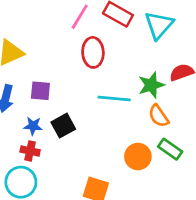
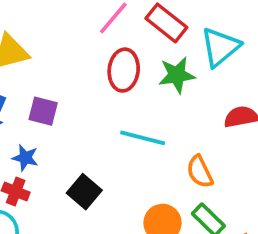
green star: (151, 85) -> (177, 75), moved
black square: (63, 126) -> (84, 192), moved, turned -30

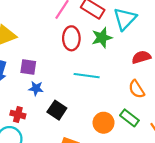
blue star: (25, 158) -> (36, 88), moved
orange semicircle: (200, 172) -> (137, 89), moved

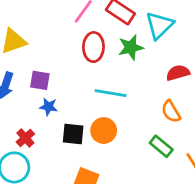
black square: (57, 110) -> (73, 134), turned -30
red cross: (18, 115) -> (25, 138), turned 32
orange circle: (104, 123) -> (104, 131), moved

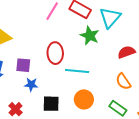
red ellipse: (93, 47) -> (55, 53), moved
green star: (131, 47) -> (90, 36), turned -30
orange circle: (104, 131) -> (84, 99), moved

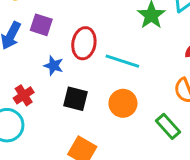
red ellipse: (55, 53) -> (84, 43), moved
purple square: (23, 65) -> (41, 25), moved

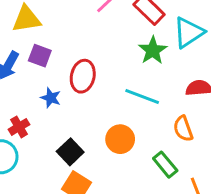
cyan line: (122, 61) -> (142, 96), moved
black square: (76, 99) -> (70, 152), moved, turned 30

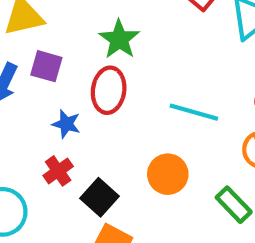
green star: (153, 50) -> (119, 39), moved
red cross: (19, 127) -> (58, 171), moved

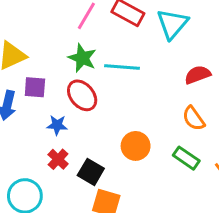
red ellipse: (109, 90) -> (82, 95), turned -36
cyan line: (194, 112) -> (122, 67), moved

